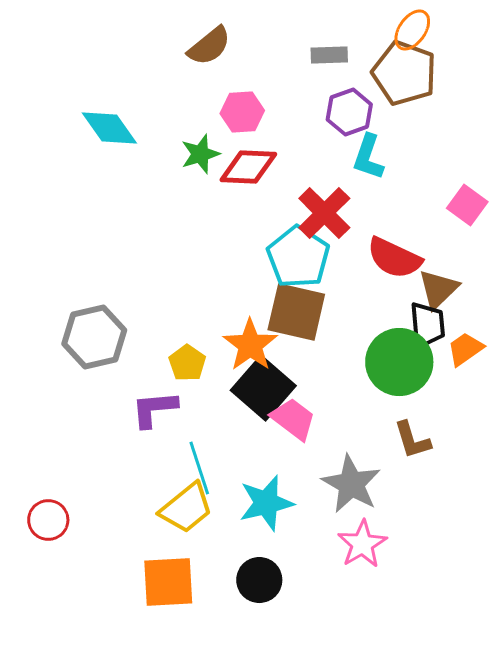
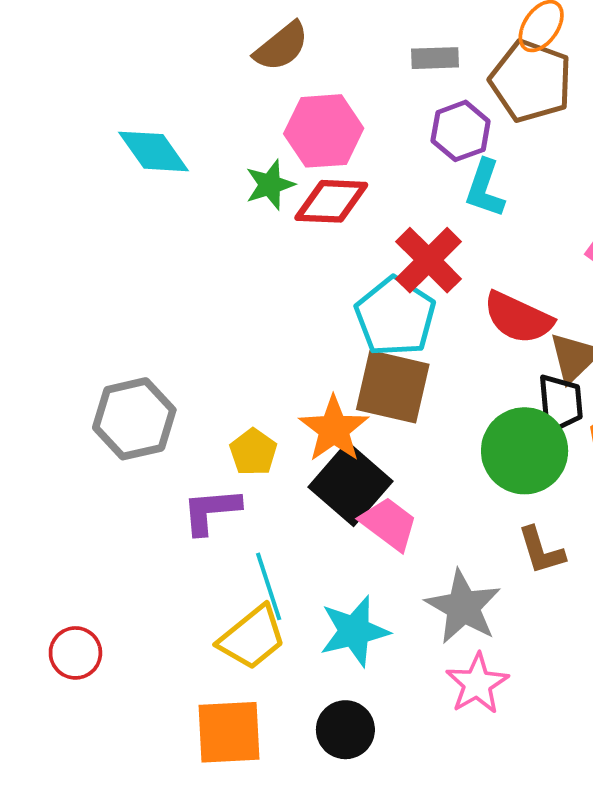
pink hexagon: (242, 112) -> (324, 131), size x1.4

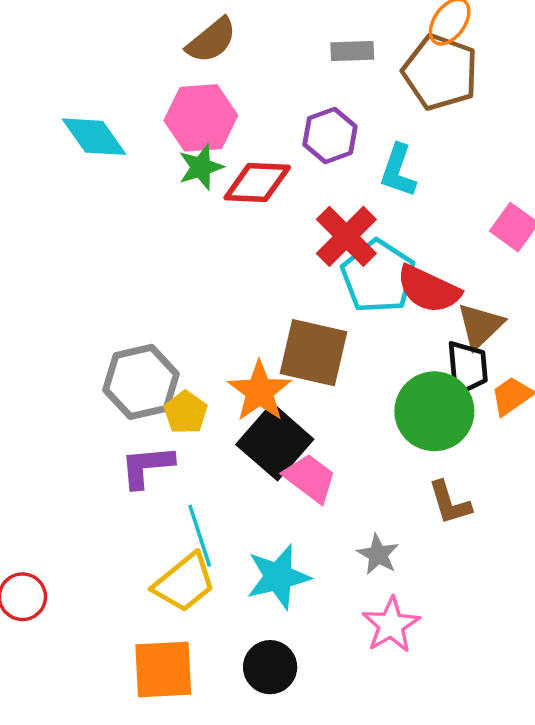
pink hexagon: (324, 131) -> (201, 118), moved
purple hexagon: (461, 131) -> (330, 135), moved
cyan pentagon: (395, 316) -> (378, 276), moved
gray hexagon: (134, 419) -> (141, 382), moved
gray star: (463, 607) -> (378, 554), size x0.6

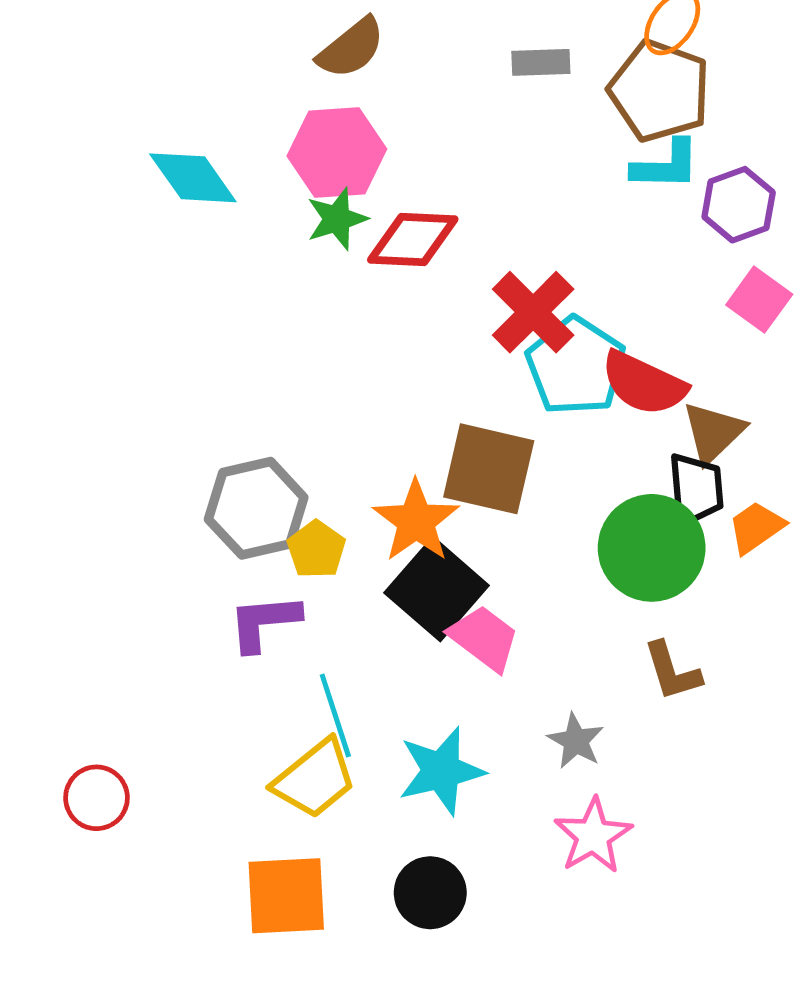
purple hexagon: (330, 135) -> (739, 205), moved
cyan L-shape: (398, 171) -> (666, 165), moved, turned -108

